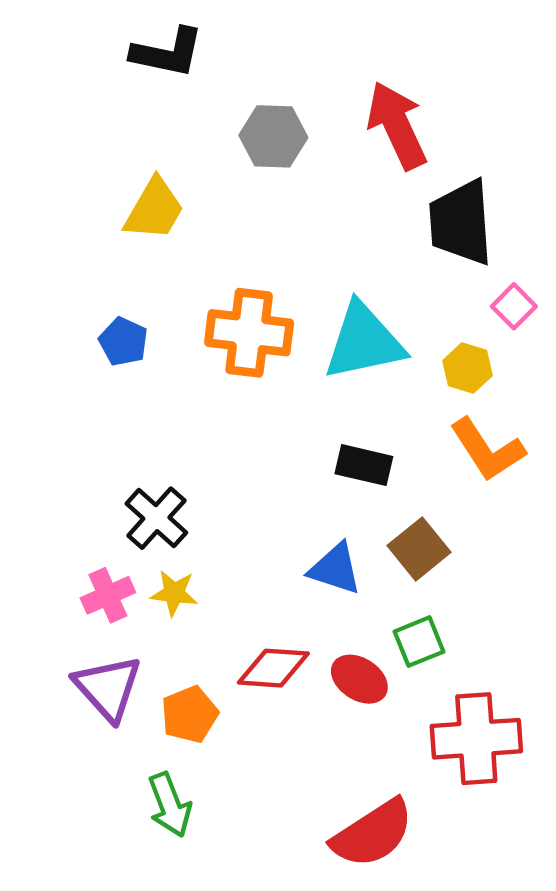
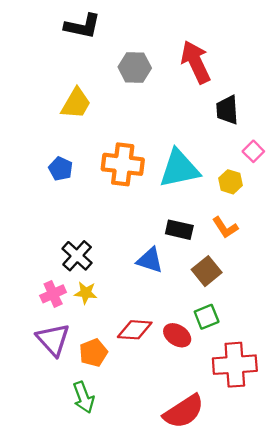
black trapezoid: (461, 222) -> (227, 110), size x0.7
orange L-shape: (487, 450) -> (225, 227), moved, size x0.7
blue triangle: (335, 569) -> (150, 260), moved

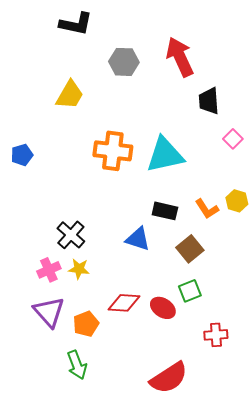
blue pentagon: (61, 169) -> (22, 155), moved, turned 30
yellow hexagon: (231, 182) -> (237, 201), moved
red cross: (235, 365) -> (216, 335), size x0.6

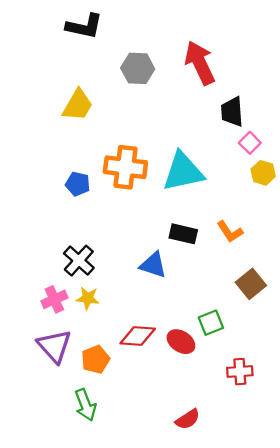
pink square: (233, 139) -> (250, 143), moved
blue pentagon: (22, 155) -> (78, 184), moved, turned 30
yellow hexagon: (237, 201) -> (263, 173), moved
brown square: (190, 249) -> (251, 284), moved
red semicircle: (169, 378) -> (188, 419), size x0.6

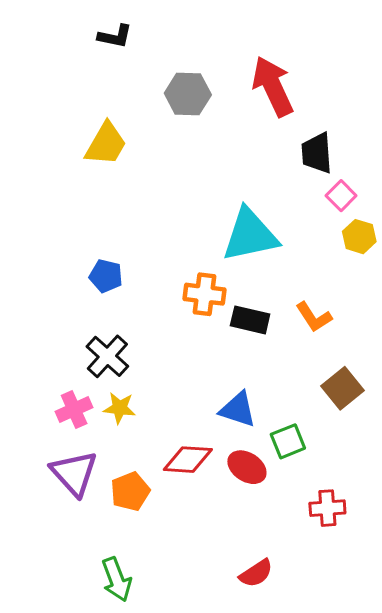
black L-shape: (84, 26) -> (115, 36), size x0.7
orange cross: (125, 167) -> (205, 294), moved, size x0.7
blue pentagon: (78, 184) -> (106, 276), moved
blue triangle: (153, 265) -> (238, 409), moved
green arrow: (85, 405) -> (117, 579), moved

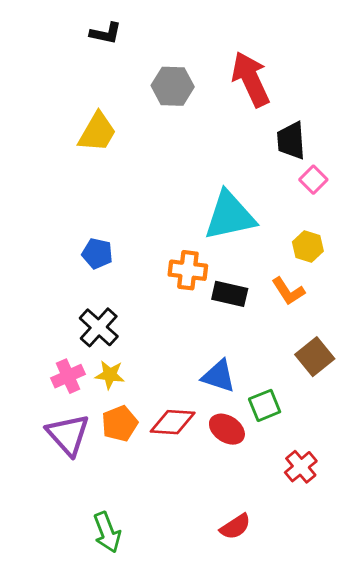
yellow hexagon: (359, 237) -> (308, 246), moved
orange pentagon: (130, 491) -> (120, 424), moved
red cross: (327, 508) -> (301, 467), turned -36

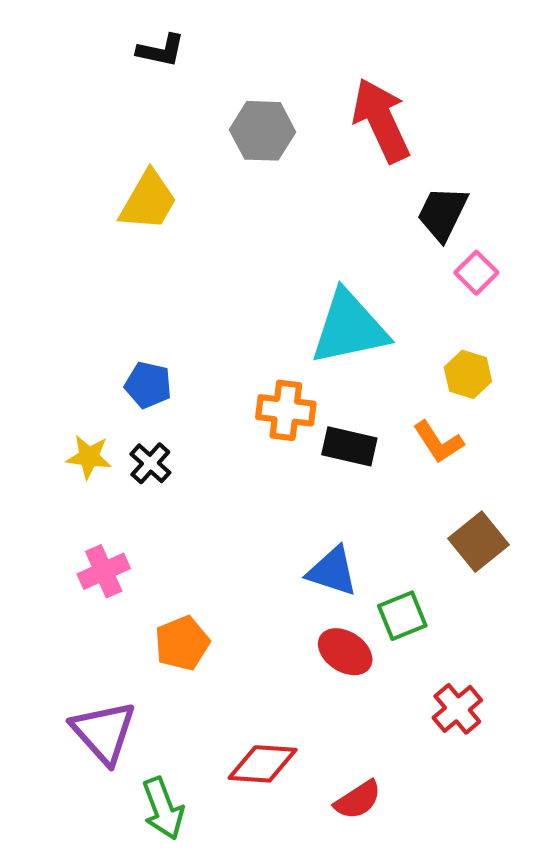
black trapezoid: (291, 141) -> (443, 213), turned 30
black cross: (99, 327) -> (150, 463), moved, size x0.7
yellow star: (110, 375) -> (89, 457), moved
red diamond: (173, 422) -> (263, 764), moved
purple triangle: (68, 435) -> (104, 732), moved

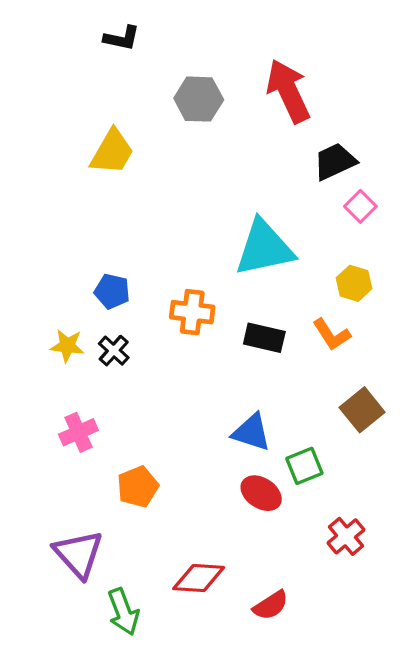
black trapezoid: (443, 213) -> (335, 162), turned 39
orange cross: (286, 410) -> (192, 312), moved

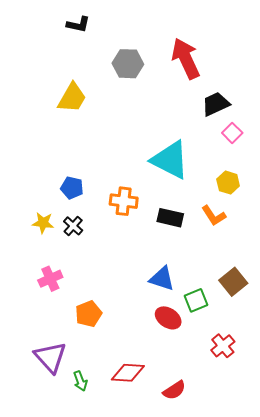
cyan triangle: (264, 248) -> (170, 160), turned 39
brown square: (362, 410) -> (233, 282), moved
green arrow: (123, 612) -> (80, 381), moved, size x0.7

